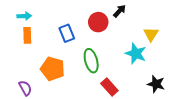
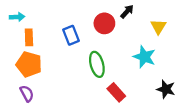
cyan arrow: (24, 16) -> (17, 17), moved
yellow triangle: (151, 34) -> (158, 27), moved
orange pentagon: (53, 69) -> (29, 64), moved

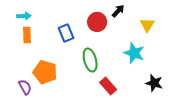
cyan arrow: (17, 17) -> (24, 16), moved
orange pentagon: (29, 64) -> (45, 72), moved

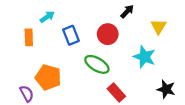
cyan arrow: (24, 16) -> (47, 17), moved, turned -32
red circle: (97, 22) -> (108, 34), moved
green ellipse: (90, 60) -> (97, 64), turned -45

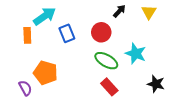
cyan arrow: (47, 17) -> (45, 16), size x1.6
yellow triangle: (159, 27) -> (149, 12), moved
green ellipse: (97, 64) -> (106, 61), moved

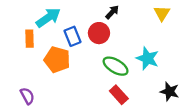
black arrow: (119, 11) -> (112, 12), moved
red circle: (101, 32) -> (99, 33), moved
orange pentagon: (46, 73) -> (57, 60), moved

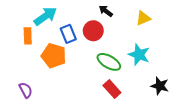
black arrow: (112, 12) -> (106, 11), turned -96
yellow triangle: (162, 13) -> (143, 18), moved, turned 35

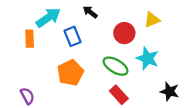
black arrow: (106, 11) -> (90, 12), moved
red circle: (93, 31) -> (124, 33), moved
orange pentagon: (54, 56) -> (70, 73), moved, turned 30

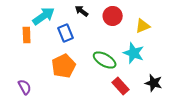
yellow triangle: (152, 20) -> (143, 26), moved
red circle: (124, 33) -> (113, 16), moved
red rectangle: (119, 95) -> (121, 86), moved

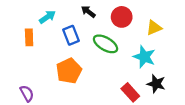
cyan arrow: (44, 16) -> (47, 17), size x0.7
green ellipse: (105, 60) -> (106, 44), moved
black star: (154, 83) -> (156, 84), moved

